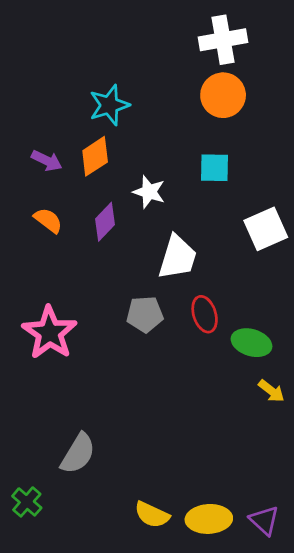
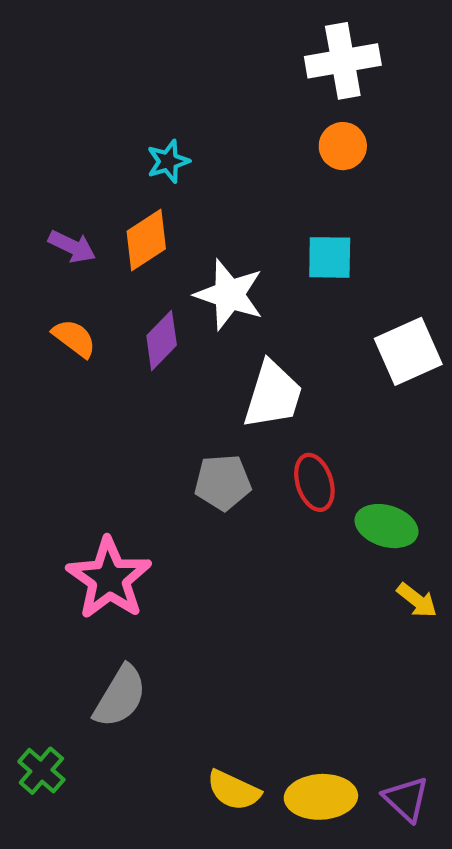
orange circle: (223, 95) -> (343, 146), size x0.7
cyan star: (109, 105) -> (168, 161), size x0.7
white star: (149, 192) -> (229, 295), size x1.4
pink star: (50, 333) -> (109, 578), moved

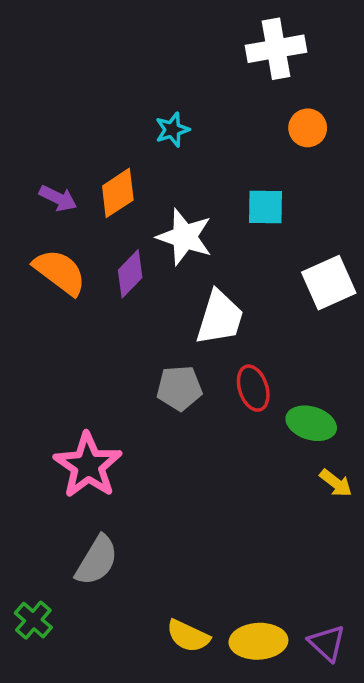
orange circle: (343, 146) -> (308, 128), moved
cyan star: (168, 161) -> (172, 130), moved
orange semicircle: (74, 338) -> (60, 272), size x1.5

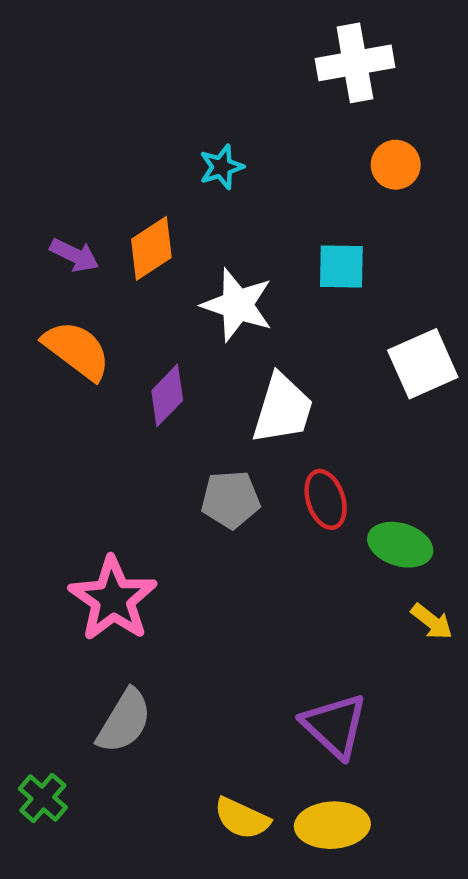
purple diamond: (130, 274) -> (167, 395), moved
purple triangle: (327, 643) -> (335, 726), moved, size x1.4

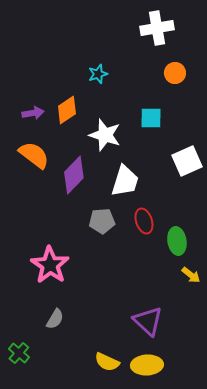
purple arrow: (74, 255) -> (33, 113), turned -35
purple diamond: (167, 395) -> (74, 175), size x1.4
green ellipse: (400, 545) -> (177, 241), turned 64
gray semicircle: (124, 721) -> (55, 319), size x0.7

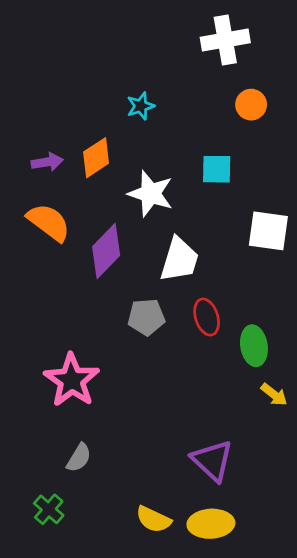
white square: (187, 161) -> (268, 231), turned 32
green cross: (19, 353) -> (49, 509), moved

